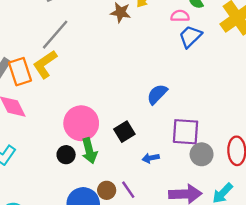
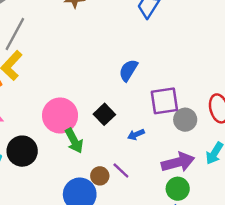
black circle: (66, 155) -> (22, 151), moved, size x1.6

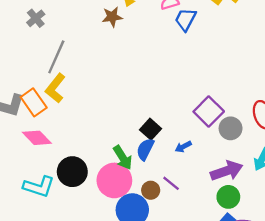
blue semicircle: (128, 70) -> (145, 149), moved
purple square: (164, 101) -> (209, 111), turned -32
pink circle: (60, 116) -> (114, 180), moved

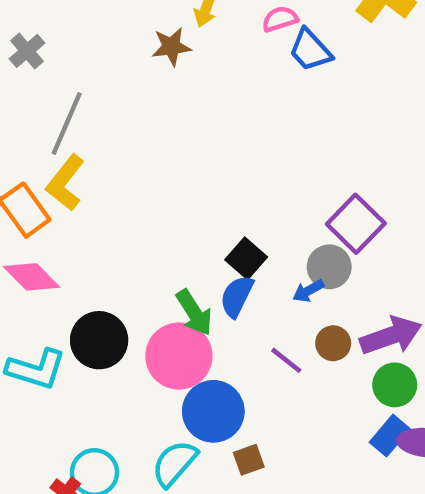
blue trapezoid: (186, 19) -> (310, 50), turned -70
gray circle: (231, 128) -> (329, 267), moved
brown circle: (151, 190) -> (333, 343), moved

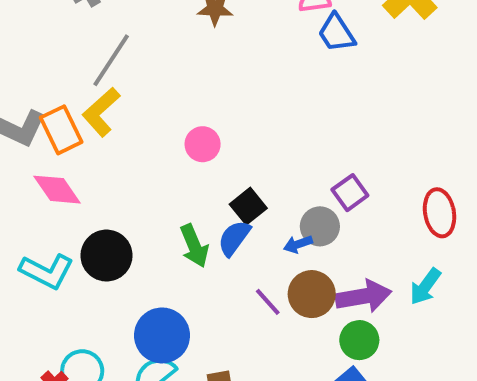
purple square: (356, 224) -> (350, 193), size x0.7
brown circle: (333, 343) -> (312, 294), size x1.5
pink circle: (179, 356) -> (203, 144), moved, size x0.6
blue circle: (213, 411) -> (162, 335), moved

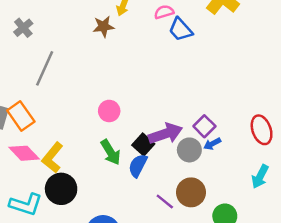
yellow L-shape: (101, 112) -> (52, 158), moved
blue arrow: (298, 244) -> (212, 144), moved
green arrow: (194, 246) -> (111, 152), moved
purple arrow: (363, 296) -> (165, 134), moved

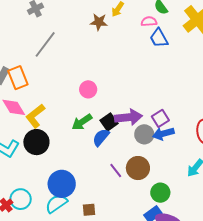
blue arrow: (212, 144) -> (163, 134), size x1.5
green arrow: (111, 152) -> (82, 122), turned 75

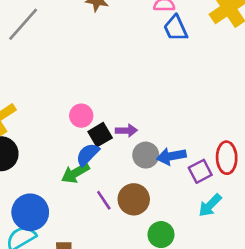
pink circle: (88, 89) -> (81, 116), moved
purple arrow: (128, 117) -> (126, 131), size x0.6
purple square: (160, 118) -> (200, 171), moved
green arrow: (82, 122) -> (75, 173), moved

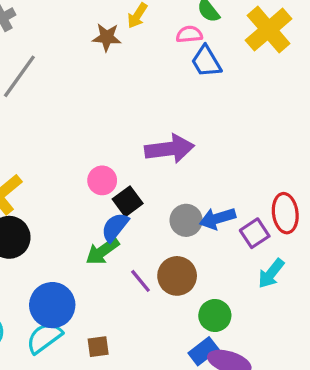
purple arrow: (126, 131) -> (169, 149), moved, size x1.8

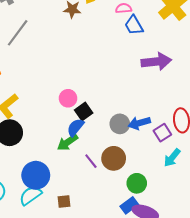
purple arrow: (169, 149) -> (156, 61), moved

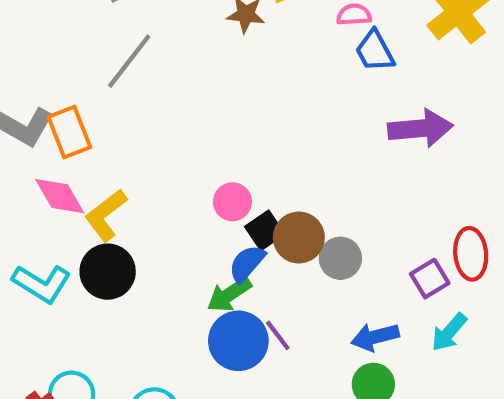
blue arrow: (139, 123) -> (375, 337), moved
brown circle: (114, 158) -> (299, 237), moved
blue circle: (36, 175) -> (238, 341), moved

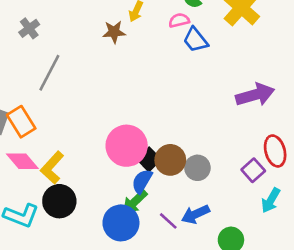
purple arrow: (420, 128) -> (255, 95), moved
pink circle: (232, 202) -> (127, 146), size x1.8
blue arrow: (375, 337) -> (195, 214), moved
blue circle: (238, 341) -> (121, 223), moved

